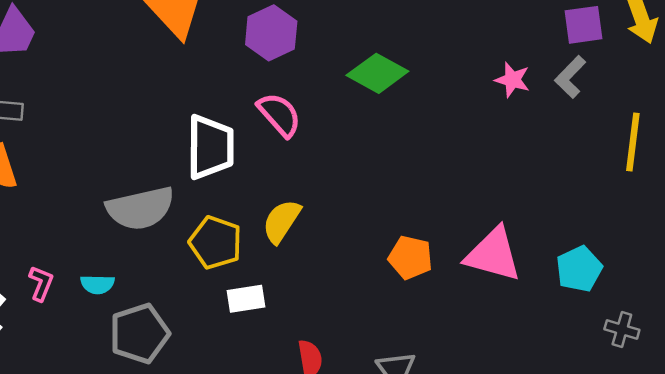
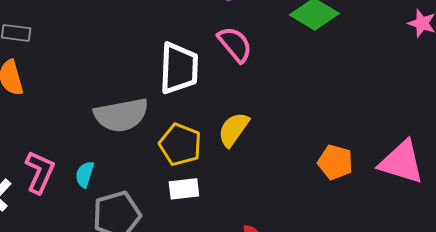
pink L-shape: (41, 283) -> (40, 172), size x1.5
cyan semicircle: (97, 284) -> (85, 174), turned 104
white rectangle: (246, 299) -> (184, 189), moved

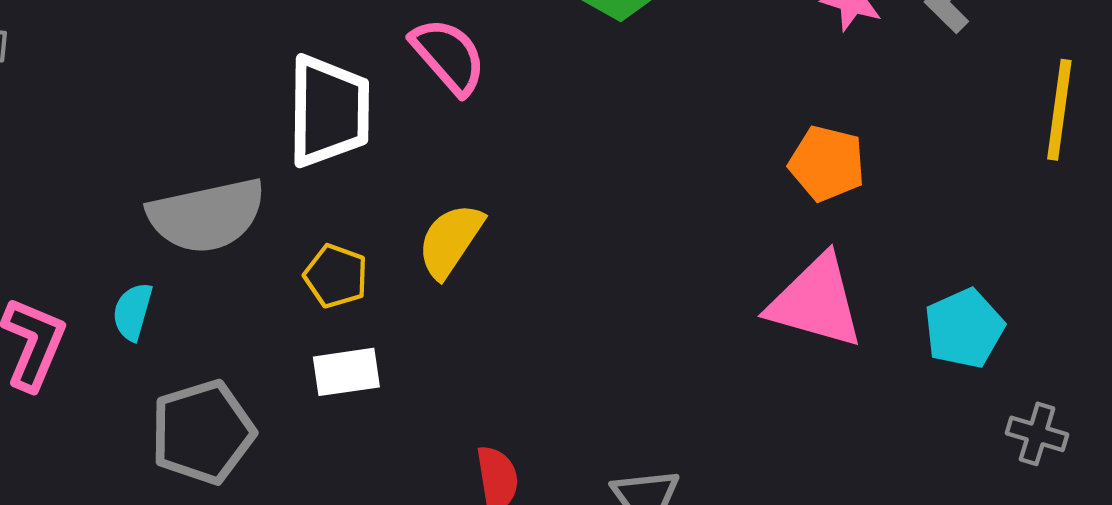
yellow pentagon: (180, 144) -> (336, 276), size x0.7
orange pentagon: (335, 162) -> (827, 163), moved
cyan semicircle: (85, 174) -> (133, 312), moved

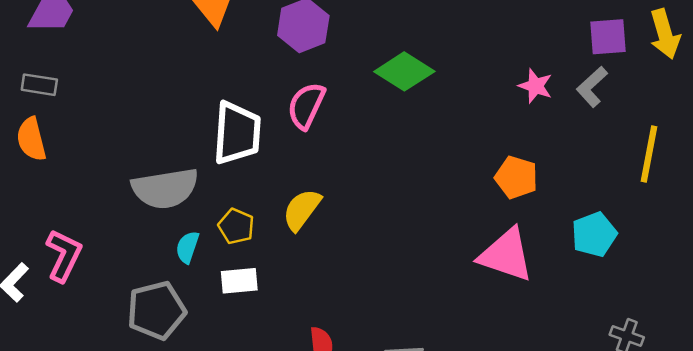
pink semicircle: (449, 56) -> (306, 106), turned -117
cyan semicircle: (133, 312) -> (187, 247), moved
cyan pentagon: (964, 328) -> (594, 234), moved

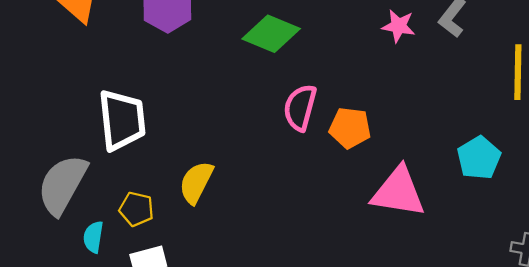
pink semicircle: (306, 106) -> (300, 108), moved
orange pentagon: (516, 177) -> (350, 128), moved
gray semicircle: (165, 188) -> (62, 185), turned 138

